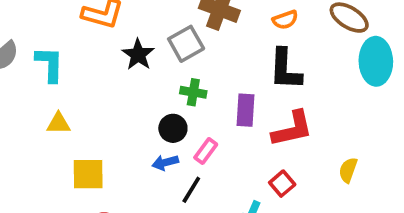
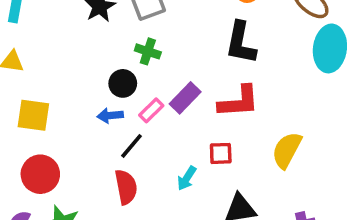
purple rectangle: (246, 110) -> (185, 98), moved, turned 32
yellow semicircle: (348, 170) -> (287, 150), size x1.5
red square: (282, 184) -> (221, 153), turned 30

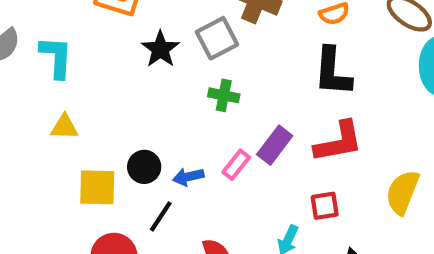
black circle: (123, 83) -> (144, 167), moved
black line: (131, 146) -> (161, 216), moved

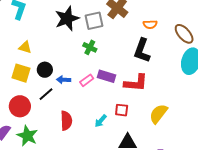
black star: (160, 49) -> (67, 19), size x1.4
yellow triangle: (64, 127) -> (25, 47), moved
purple rectangle: (275, 145) -> (107, 76), turned 54

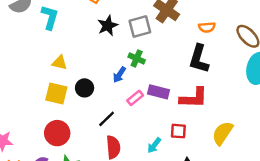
black star: (67, 19) -> (108, 26), size x0.7
blue arrow: (64, 80) -> (119, 75), moved, turned -56
black line: (46, 94) -> (107, 119), moved

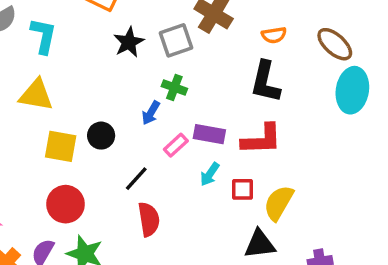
yellow triangle: (60, 63) -> (36, 95), moved, size x1.5
yellow semicircle: (223, 133) -> (279, 203), moved
cyan arrow: (154, 145) -> (210, 174), moved

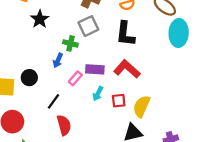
gray square: (176, 40) -> (88, 26), moved
red L-shape: (262, 139) -> (127, 69), turned -130

